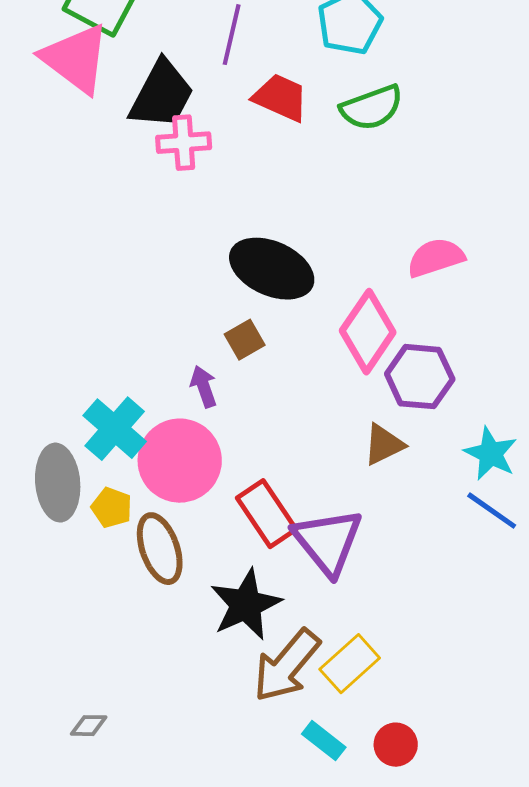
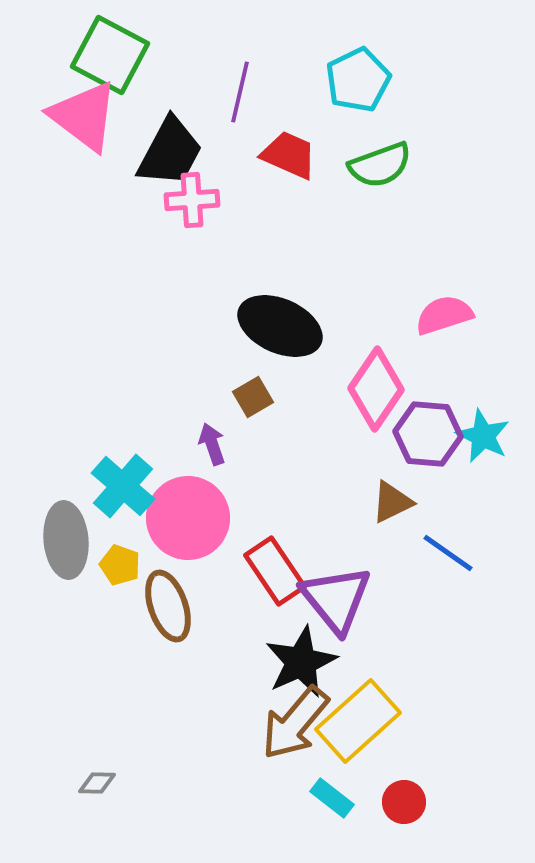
cyan star: (491, 454) -> (483, 436), moved
blue line: (492, 511) -> (448, 553), moved
black star: (246, 605) -> (301, 662), moved
yellow rectangle: (350, 664) -> (358, 721), size x1.4

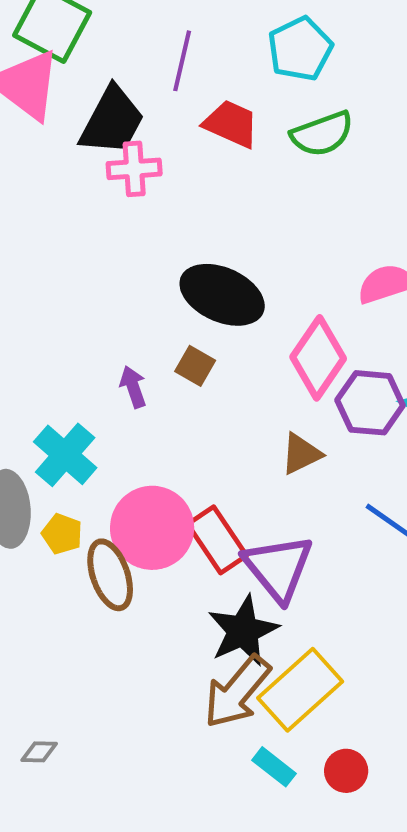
brown square: (253, 397) -> (195, 366), turned -30
purple arrow: (212, 444) -> (133, 387), moved
brown triangle: (392, 502) -> (301, 454), moved
pink circle: (188, 518) -> (152, 528), moved

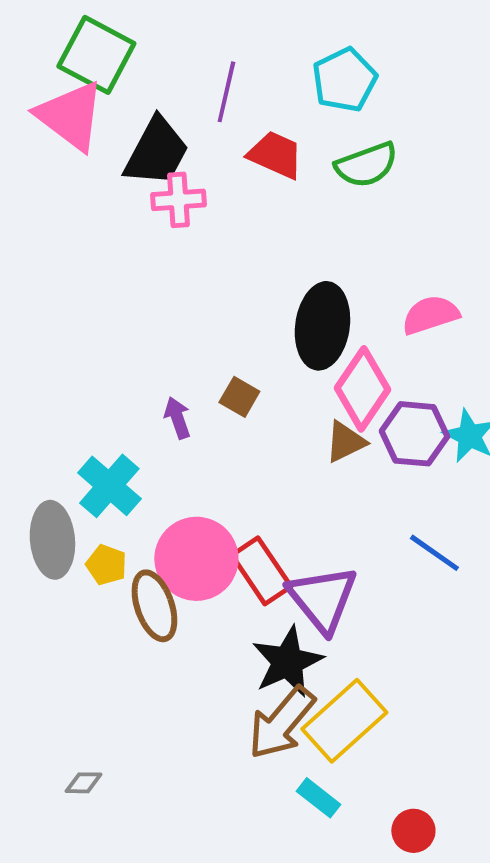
black ellipse: (222, 295) -> (322, 326), moved, turned 74
brown triangle: (301, 454) -> (345, 442), moved
red circle: (346, 771) -> (413, 831), moved

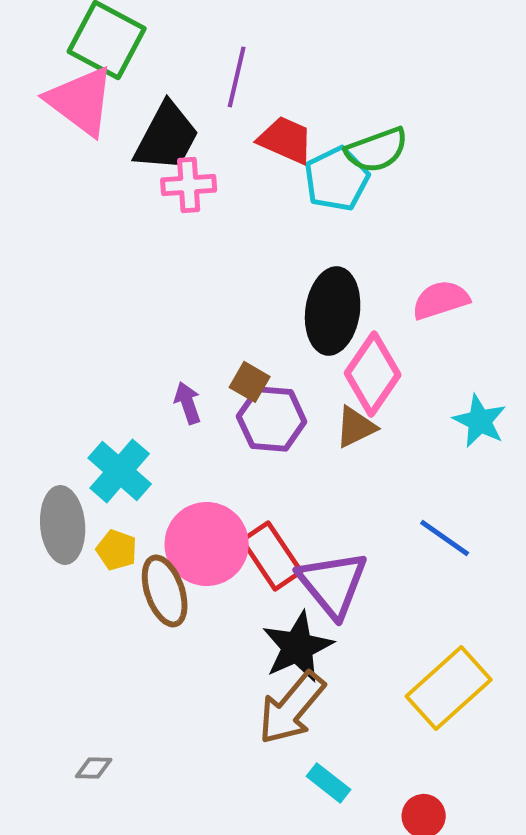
cyan pentagon: (344, 80) -> (337, 179), moved
purple hexagon: (414, 434) -> (272, 419), moved
yellow rectangle: (344, 721) -> (449, 688), moved

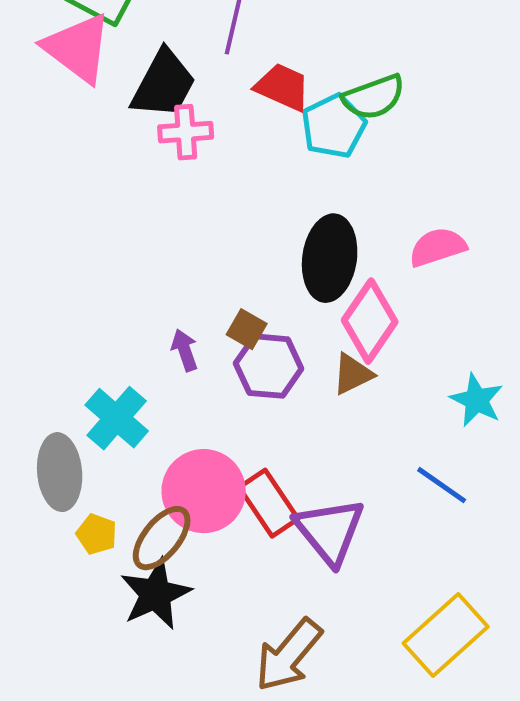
cyan star: (480, 421) -> (477, 400), moved
yellow pentagon: (117, 550) -> (97, 534), moved
brown ellipse: (165, 591) -> (162, 538), turned 58
black star: (298, 647) -> (156, 594), moved

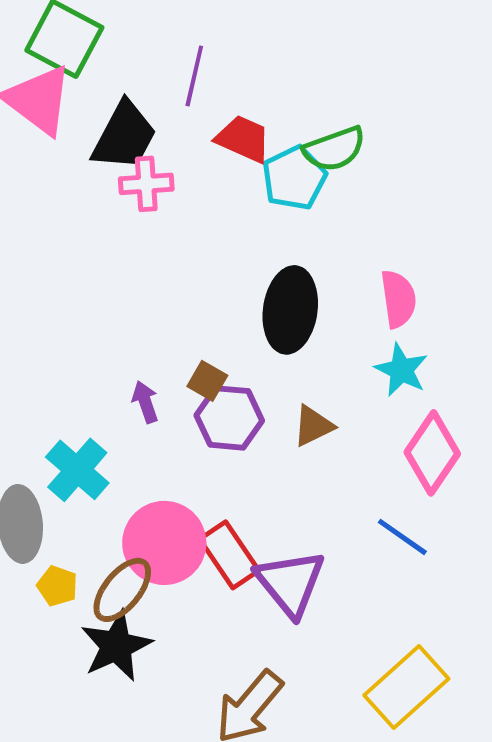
pink semicircle: (438, 247) -> (398, 299), turned 100
pink diamond: (370, 321) -> (432, 453), moved
cyan star: (477, 400) -> (401, 370), moved

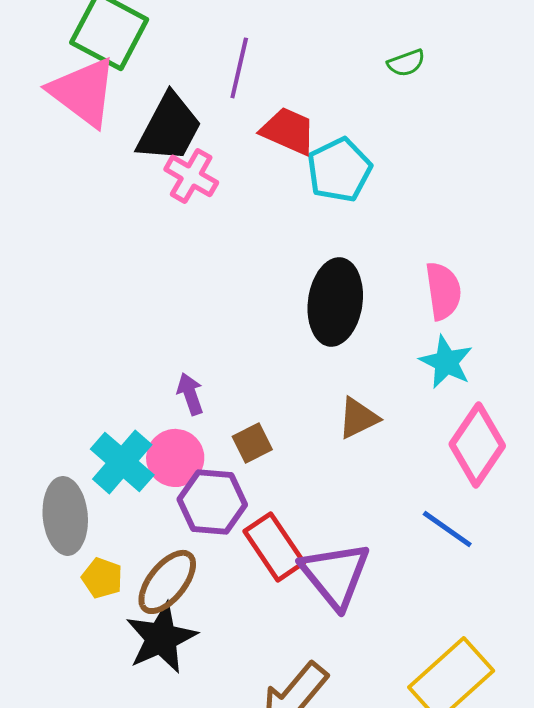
green semicircle: (334, 149) -> (406, 63), moved, size x0.6
pink cross: (146, 184) -> (191, 176), turned 34
brown square: (207, 381) -> (252, 443), moved, turned 33
purple hexagon: (229, 418) -> (212, 502), moved
pink circle: (164, 543) -> (175, 458), moved, size x0.7

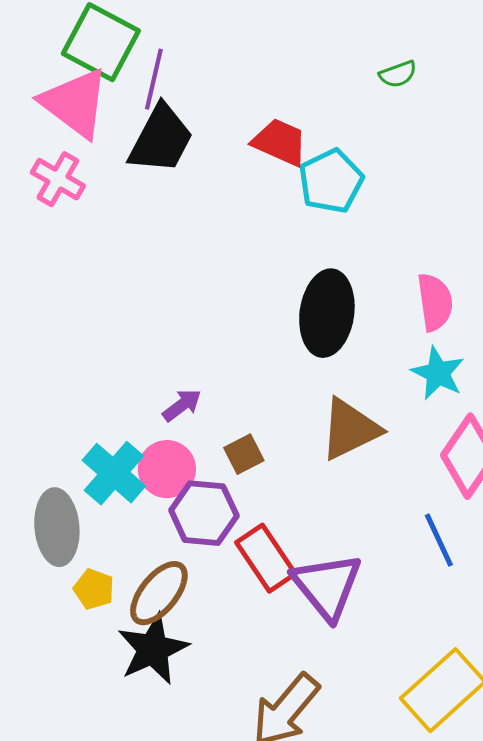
purple line: (239, 68) -> (154, 79), moved
pink cross: (191, 176) -> (58, 179), moved
purple arrow: (190, 394) -> (182, 405), turned 72
brown triangle: (358, 418) -> (350, 429), size x1.5
blue line: (447, 529) -> (439, 540), turned 30

